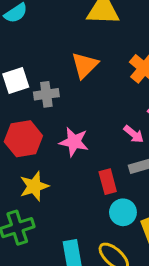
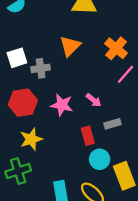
pink arrow: (134, 134) -> (94, 100), moved

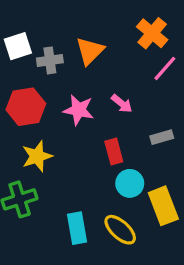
orange triangle: (70, 46) -> (90, 51), moved
gray rectangle: (113, 124) -> (162, 137), moved

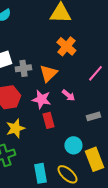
orange cross: (152, 33) -> (66, 46), moved
orange triangle: (90, 51) -> (48, 73), moved
red rectangle: (114, 151) -> (48, 120), moved

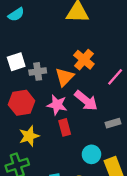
orange cross: (66, 46) -> (84, 60), moved
pink arrow: (68, 95) -> (86, 101), size x1.6

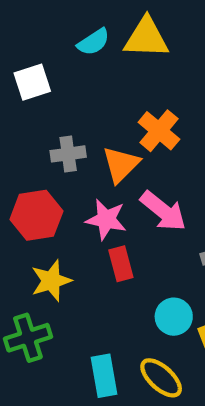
cyan semicircle: (16, 14) -> (93, 42), moved
white square: (16, 62) -> (32, 82), moved

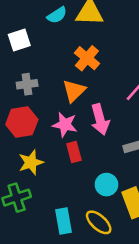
orange cross: (159, 131) -> (87, 58), moved
gray cross: (68, 154) -> (27, 84), moved
pink arrow: (163, 211) -> (100, 119), turned 36

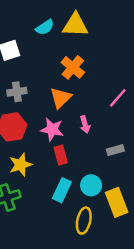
pink arrow: (100, 119) -> (85, 125), size x0.6
cyan rectangle: (64, 221) -> (62, 190), moved, turned 35
yellow ellipse: (99, 222) -> (84, 221), turned 60

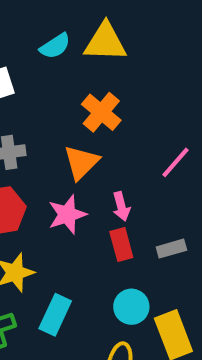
pink star: (52, 129) -> (67, 215), turned -30
red rectangle: (61, 155) -> (121, 245), moved
cyan rectangle: (62, 190) -> (55, 315), moved

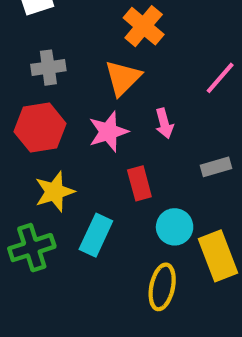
red rectangle: (121, 245) -> (139, 183), moved

